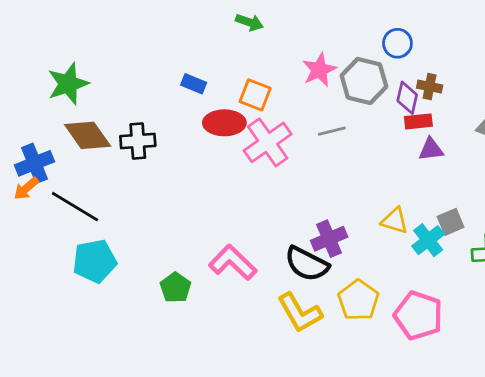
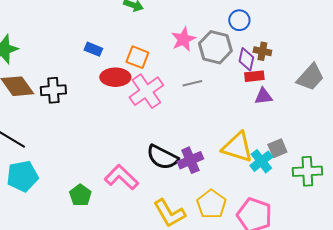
yellow triangle: (395, 221) -> (237, 147), size x1.6
black semicircle: (307, 264) -> (162, 157), moved

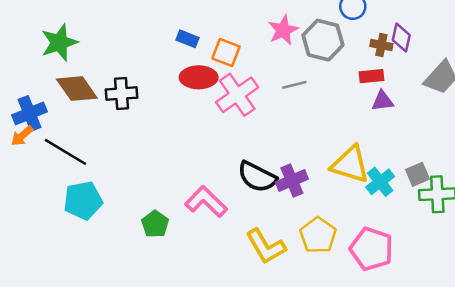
blue rectangle: (93, 49) -> (187, 39), moved
purple diamond: (246, 59) -> (401, 38), moved
gray square: (277, 148) -> (417, 174), moved

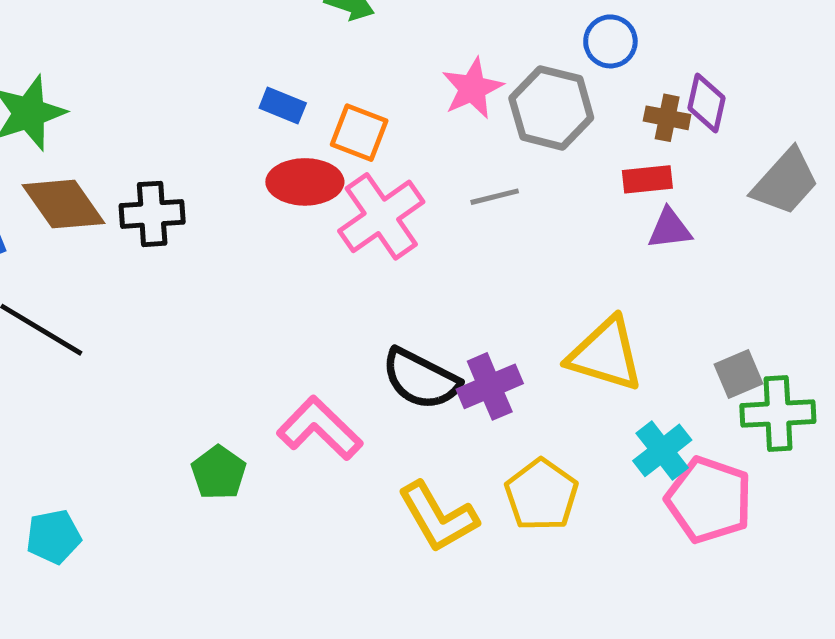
cyan cross: (380, 182) -> (662, 450), moved
cyan pentagon: (83, 200) -> (54, 537), moved, size x0.7
pink pentagon: (371, 249) -> (709, 500), moved

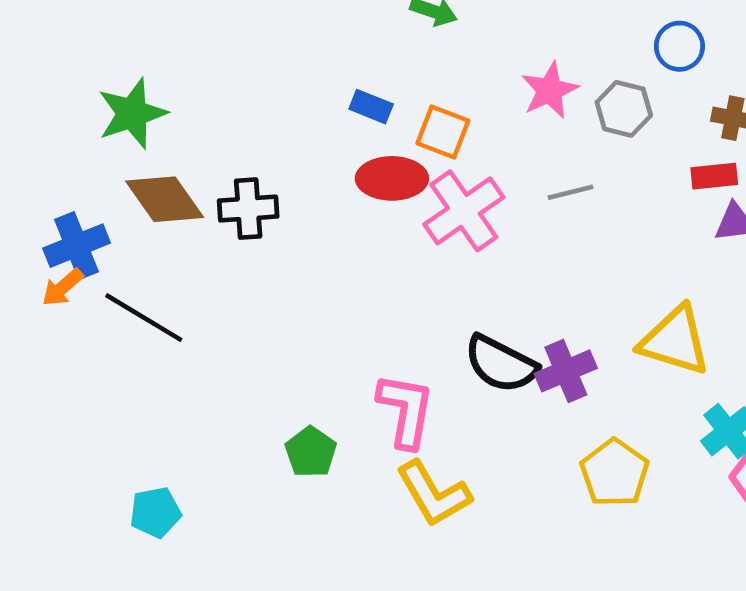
gray hexagon: (551, 108) -> (624, 109), size x0.7
pink L-shape: (320, 428) -> (406, 410), turned 56
yellow L-shape: (438, 517) -> (434, 494), moved

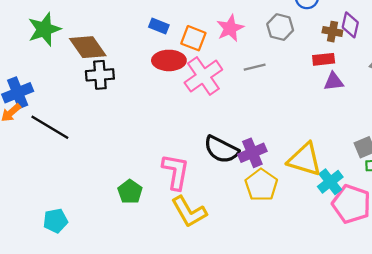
pink star: (550, 90) -> (230, 28), moved
brown diamond: (165, 199) -> (88, 47), moved
yellow triangle: (675, 341) -> (305, 159), moved
yellow pentagon: (615, 473) -> (261, 185), moved

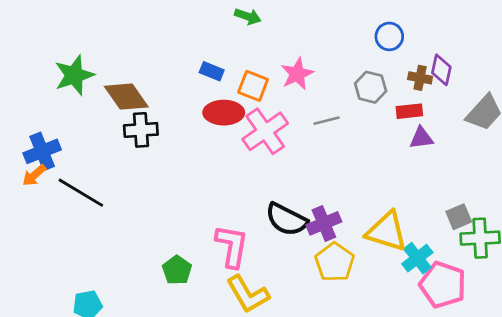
gray hexagon: (280, 27) -> (371, 87), moved

